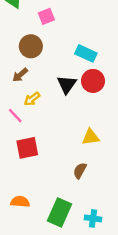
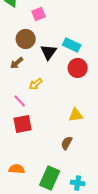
black triangle: (67, 85) -> (49, 52), moved
yellow arrow: (32, 99) -> (36, 84), moved
pink line: (15, 116) -> (20, 101), moved

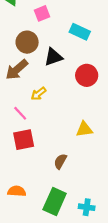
cyan rectangle: (72, 45) -> (80, 32), moved
black triangle: (49, 52) -> (53, 57), turned 36
brown arrow: (17, 63) -> (17, 70), size x1.5
brown semicircle: (67, 143) -> (60, 161), moved

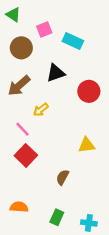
cyan rectangle: (80, 32) -> (73, 41), moved
brown circle: (27, 42) -> (21, 48), moved
red square: (24, 140) -> (26, 155), turned -35
green rectangle: (55, 201) -> (57, 217), size x0.6

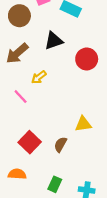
yellow triangle: (87, 145) -> (83, 124), moved
red square: (26, 155) -> (30, 142), moved

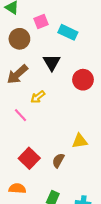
black triangle: (54, 41) -> (52, 62), turned -42

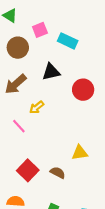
black triangle: (52, 62) -> (51, 72), turned 48
brown semicircle: (58, 160) -> (58, 173), turned 88

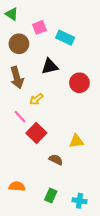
brown arrow: (16, 84) -> (17, 78), turned -65
red square: (28, 170) -> (36, 133), moved

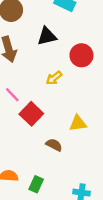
yellow arrow: (36, 99) -> (54, 78), moved
green rectangle: (51, 196) -> (36, 184), moved

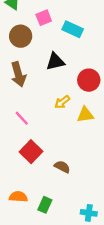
red square: (31, 114) -> (31, 152), moved
yellow triangle: (78, 123) -> (85, 115), moved

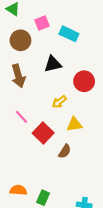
yellow triangle: (85, 115) -> (74, 124), moved
red square: (31, 152) -> (43, 133), moved
brown semicircle: (62, 167) -> (65, 151), moved, turned 96

